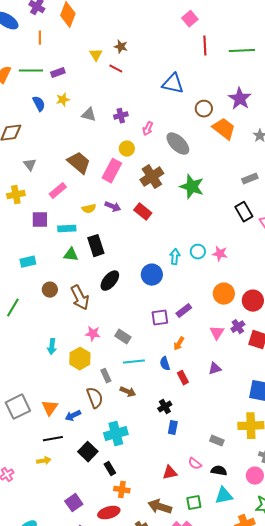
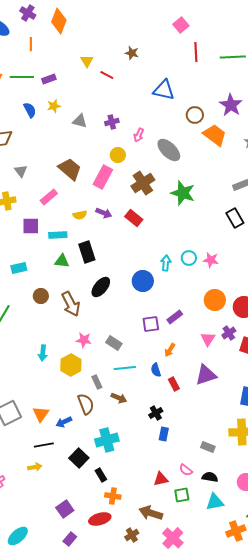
brown star: (121, 47) -> (132, 53), moved
purple triangle: (215, 369) -> (206, 375), size x1.6
green square: (194, 503) -> (182, 495), moved

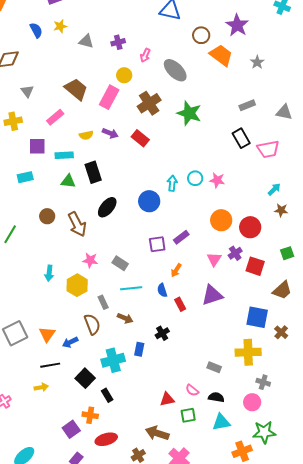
cyan rectangle: (19, 268) -> (25, 177), moved
blue rectangle: (164, 434) -> (139, 349), moved
orange cross: (113, 496) -> (90, 415), moved

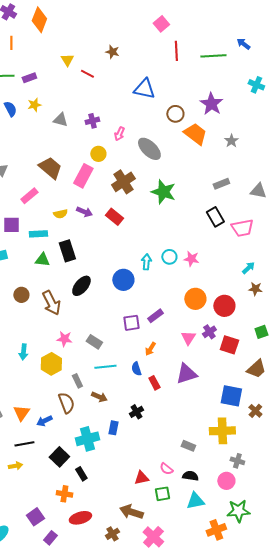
purple square: (71, 429) -> (35, 517), moved

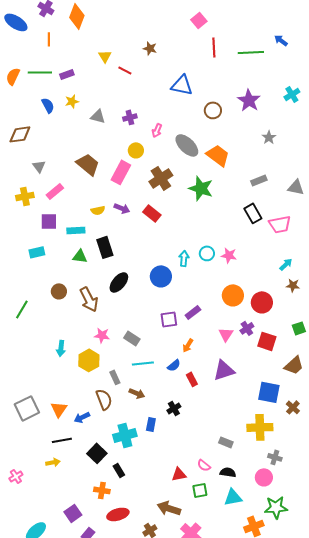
cyan cross: (256, 85) -> (292, 94), moved, turned 35
orange trapezoid: (195, 134) -> (218, 155), moved
pink rectangle: (29, 196) -> (55, 191), moved
blue semicircle: (136, 369) -> (174, 365), turned -112

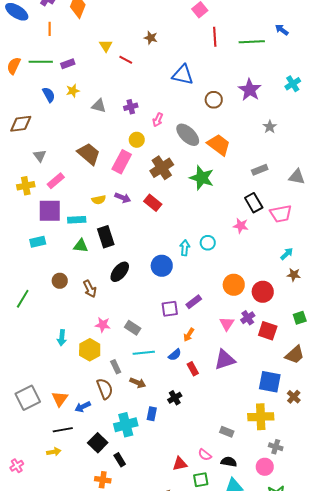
purple square: (49, 221) -> (50, 211), size x1.4
pink star: (229, 255) -> (241, 226), moved
brown arrow: (89, 299) -> (90, 289), size x0.7

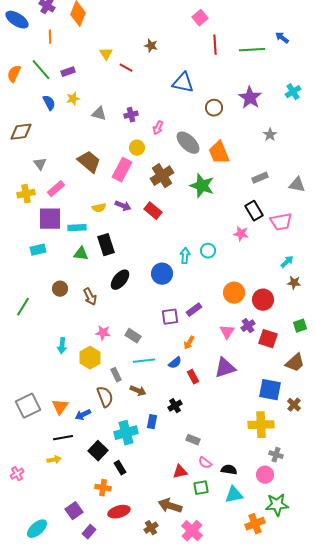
green line: (41, 62) -> (41, 70), turned 50
orange trapezoid: (219, 145) -> (219, 153), turned -150
gray rectangle: (227, 432) -> (193, 440), moved

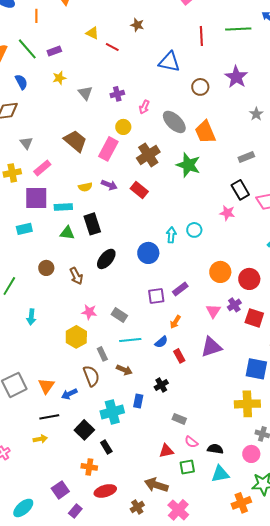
red line: (215, 45) -> (201, 36), moved
yellow triangle: (106, 54) -> (92, 33), turned -32
blue semicircle: (49, 103) -> (21, 82), moved
gray triangle: (99, 114) -> (85, 93), turned 35
cyan arrow: (62, 346) -> (31, 317), moved

